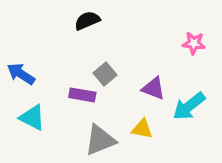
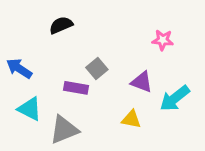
black semicircle: (87, 21) -> (61, 25), moved
pink star: (194, 43) -> (163, 40), moved
gray triangle: (100, 140) -> (64, 130), moved

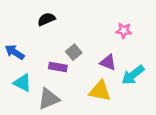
yellow triangle: (131, 119) -> (100, 91), size x1.5

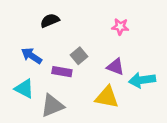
pink star: (124, 31) -> (120, 27), moved
blue arrow: (15, 52) -> (32, 56), moved
cyan arrow: (133, 75) -> (142, 80), turned 30

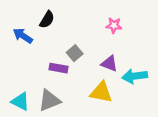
black semicircle: (50, 21) -> (47, 20), turned 144
blue arrow: (32, 56) -> (23, 36), moved
cyan triangle: (24, 89) -> (20, 102), moved

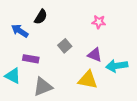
purple rectangle: (59, 68) -> (31, 59), moved
cyan triangle: (20, 102) -> (13, 76), moved

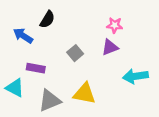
purple triangle: (95, 55) -> (110, 47), moved, turned -42
yellow triangle: (88, 80) -> (84, 94), moved

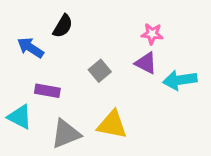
purple triangle: (110, 47) -> (146, 63), turned 48
cyan arrow: (135, 76) -> (180, 80), moved

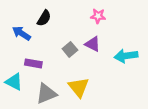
pink star: (152, 34) -> (98, 16), moved
purple triangle: (146, 63) -> (93, 44), moved
yellow triangle: (112, 125) -> (79, 87), turned 40

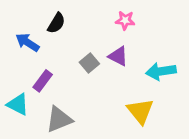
purple rectangle: (33, 63) -> (43, 81), turned -63
yellow triangle: (79, 87) -> (140, 111), moved

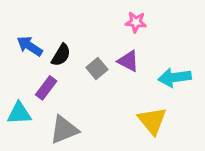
black semicircle: (56, 23) -> (61, 55), moved
cyan triangle: (18, 104) -> (19, 113), turned -30

